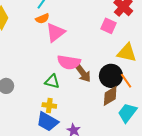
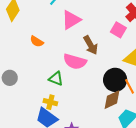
orange semicircle: (42, 19) -> (37, 41), moved, turned 48
pink triangle: (56, 32) -> (71, 20), moved
brown arrow: (83, 73) -> (91, 45), moved

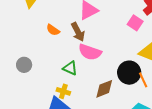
brown arrow: (91, 45) -> (78, 32), moved
brown diamond: (112, 100) -> (104, 89), moved

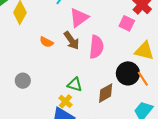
pink semicircle: (90, 52) -> (96, 47), moved, turned -95
green triangle: (70, 68) -> (75, 85), moved
yellow cross: (63, 91) -> (65, 101), turned 32

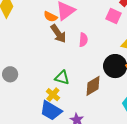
orange semicircle: (46, 42) -> (50, 17), moved
pink semicircle: (96, 47) -> (83, 40), size x0.6

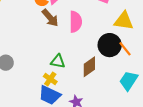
pink semicircle: (83, 40) -> (76, 22), size x1.5

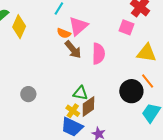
black circle: (110, 45) -> (131, 91), moved
brown diamond: (89, 67) -> (88, 107), moved

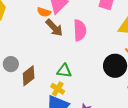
gray circle: (28, 94) -> (11, 64), moved
brown diamond: (88, 107) -> (29, 76), moved

